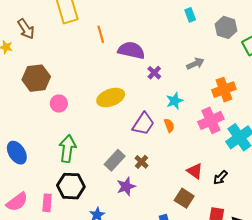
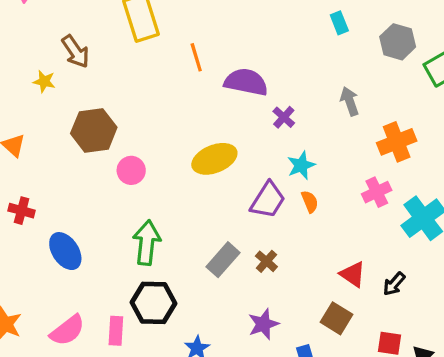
gray arrow: (195, 64) -> (350, 101), turned -84
cyan star: (175, 101) -> (301, 165), moved
pink cross: (211, 120) -> (377, 192), size x0.7
purple star: (126, 186) -> (263, 324), moved

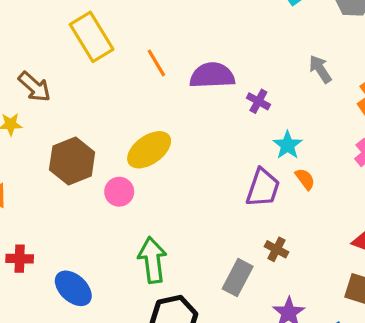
yellow ellipse: (214, 159) -> (149, 150), moved
gray rectangle: (223, 260) -> (238, 278), moved

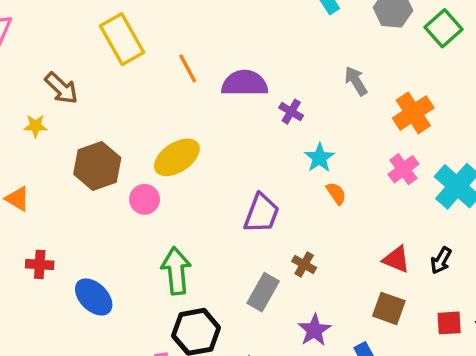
purple trapezoid: (263, 188) -> (261, 213), moved

